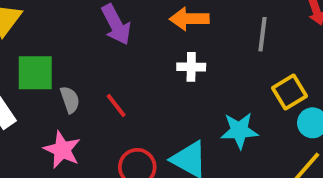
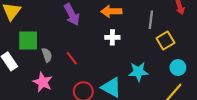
yellow square: (289, 92) -> (165, 40), moved

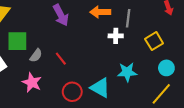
gray line: (151, 20) -> (128, 18), moved
white cross: (112, 37) -> (116, 36), moved
gray semicircle: (47, 55) -> (36, 56), turned 56

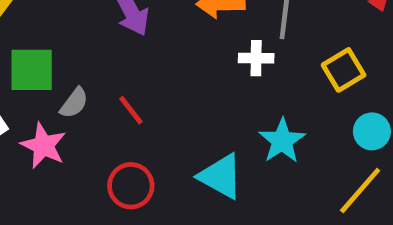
cyan star: (127, 72) -> (282, 141), turned -30
pink star: (32, 82) -> (43, 146), moved
red circle: (72, 92) -> (131, 186), moved

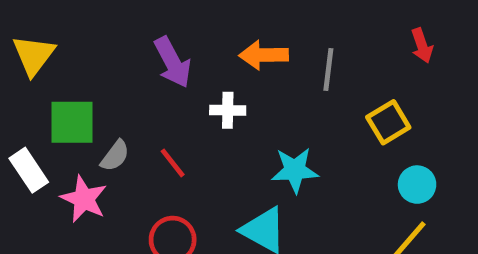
white cross: (256, 58) -> (228, 110), moved
cyan star: (282, 141) -> (295, 170), moved, turned 30

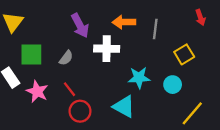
white cross: (228, 110) -> (107, 49), size x1.5
gray semicircle: (115, 156) -> (66, 58), moved
red line: (173, 163) -> (70, 89), moved
cyan circle: (417, 185) -> (173, 85), moved

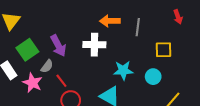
purple arrow: (80, 26) -> (58, 46), moved
green square: (31, 54) -> (27, 50), turned -35
yellow square: (184, 54) -> (163, 50), turned 30
gray semicircle: (66, 58) -> (47, 66), moved

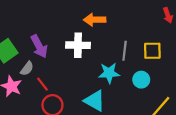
gray line: (138, 27) -> (125, 51), moved

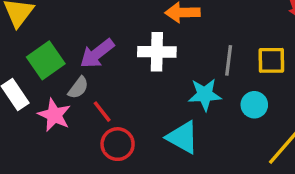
purple arrow: (39, 46) -> (97, 54), turned 80

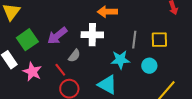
gray semicircle: (78, 88) -> (74, 56), moved

